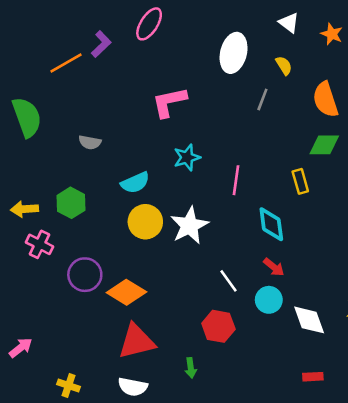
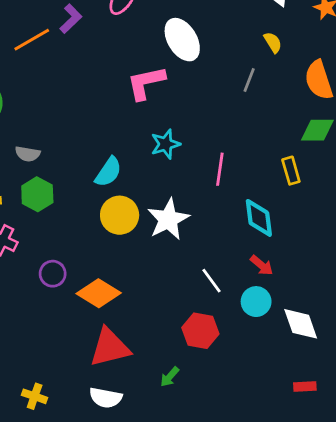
white ellipse: (234, 53) -> (182, 40), moved, turned -45
gray semicircle: (90, 142) -> (28, 154), moved
cyan semicircle: (135, 183) -> (108, 172), turned -32
purple circle: (85, 275) -> (53, 274), size x0.7
green arrow: (191, 368) -> (170, 377), turned 48

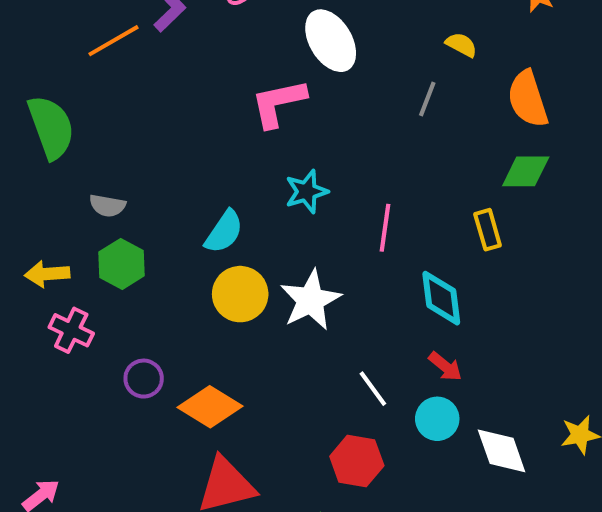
yellow semicircle: (273, 42) -> (461, 45), turned -30

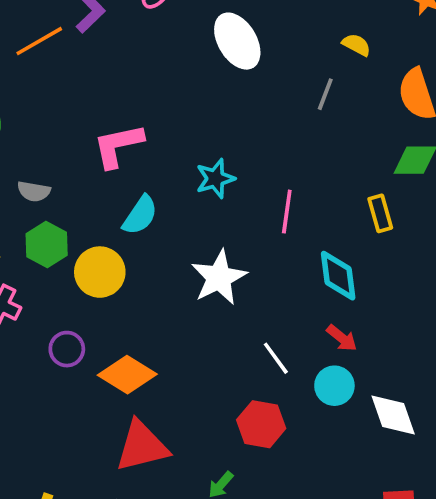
pink L-shape: (278, 103) -> (118, 146), moved
yellow circle: (240, 294) -> (100, 272), moved

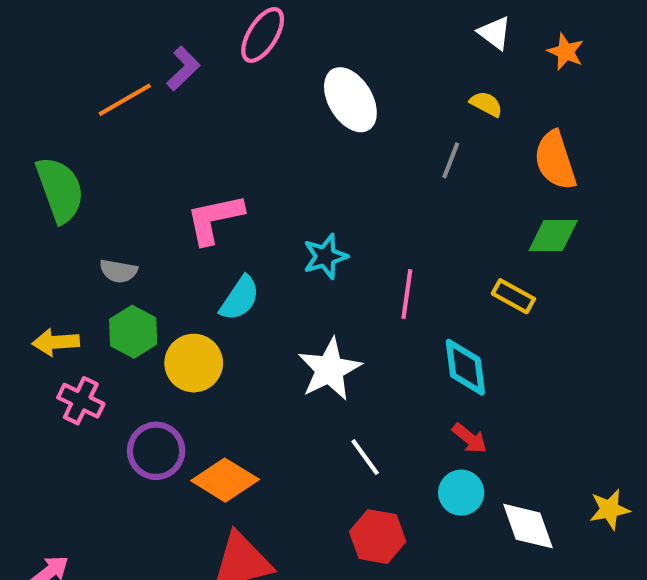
yellow rectangle: (380, 213) -> (513, 296), turned -45
purple circle: (67, 349) -> (156, 451), size x1.4
white line: (276, 358) -> (365, 457), moved

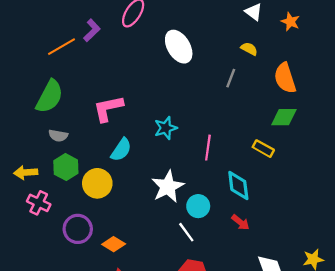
green semicircle: (60, 190) -> (50, 97), moved, turned 48
orange diamond: (225, 480) -> (114, 244), size x0.7
cyan circle: (461, 493) -> (198, 206), moved

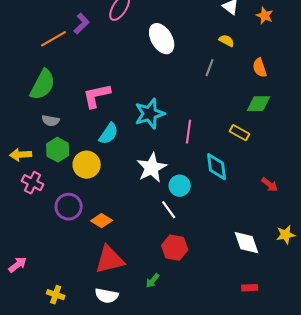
orange semicircle: (285, 78) -> (260, 68), size x0.7
cyan star: (166, 128) -> (150, 114), size x1.4
red arrow: (241, 222) -> (270, 185), moved

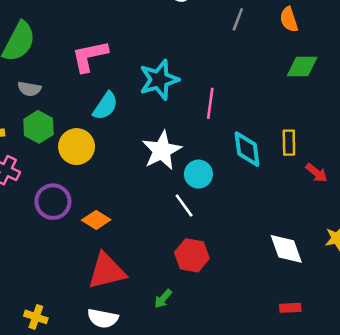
orange semicircle: (260, 68) -> (289, 19), moved
yellow rectangle: (240, 133) -> (289, 143), moved, turned 60

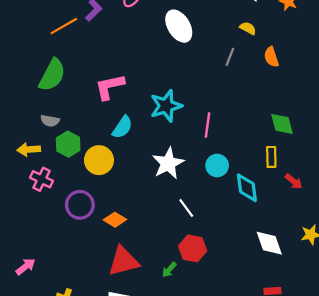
green diamond: (302, 67) -> (282, 124), moved, turned 75
gray semicircle: (29, 89) -> (50, 121), moved
cyan diamond: (247, 149) -> (247, 188), moved
cyan circle: (198, 174) -> (217, 165), moved
green arrow: (163, 299) -> (169, 270), moved

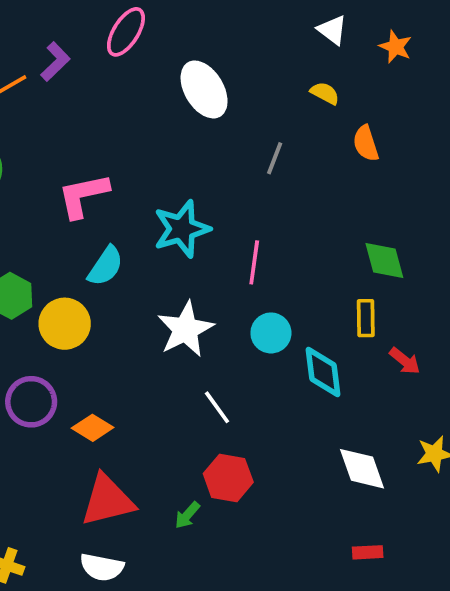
gray line: (230, 57) -> (275, 158), moved

